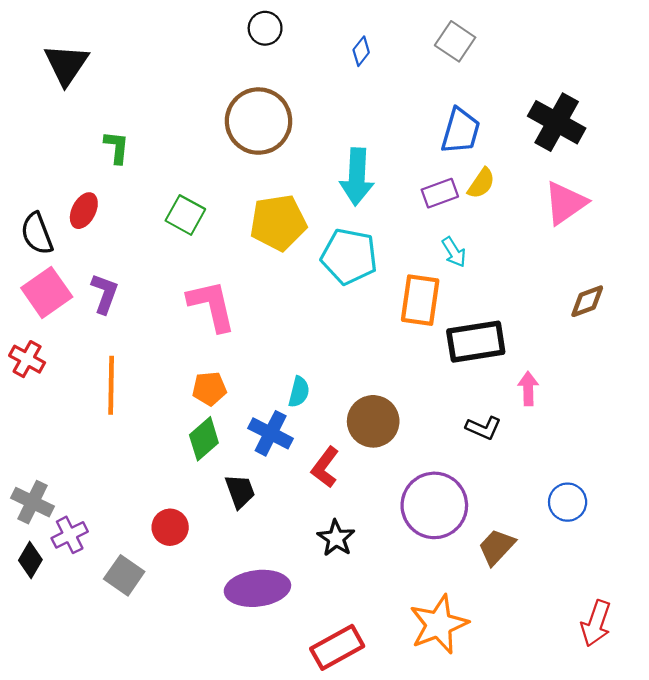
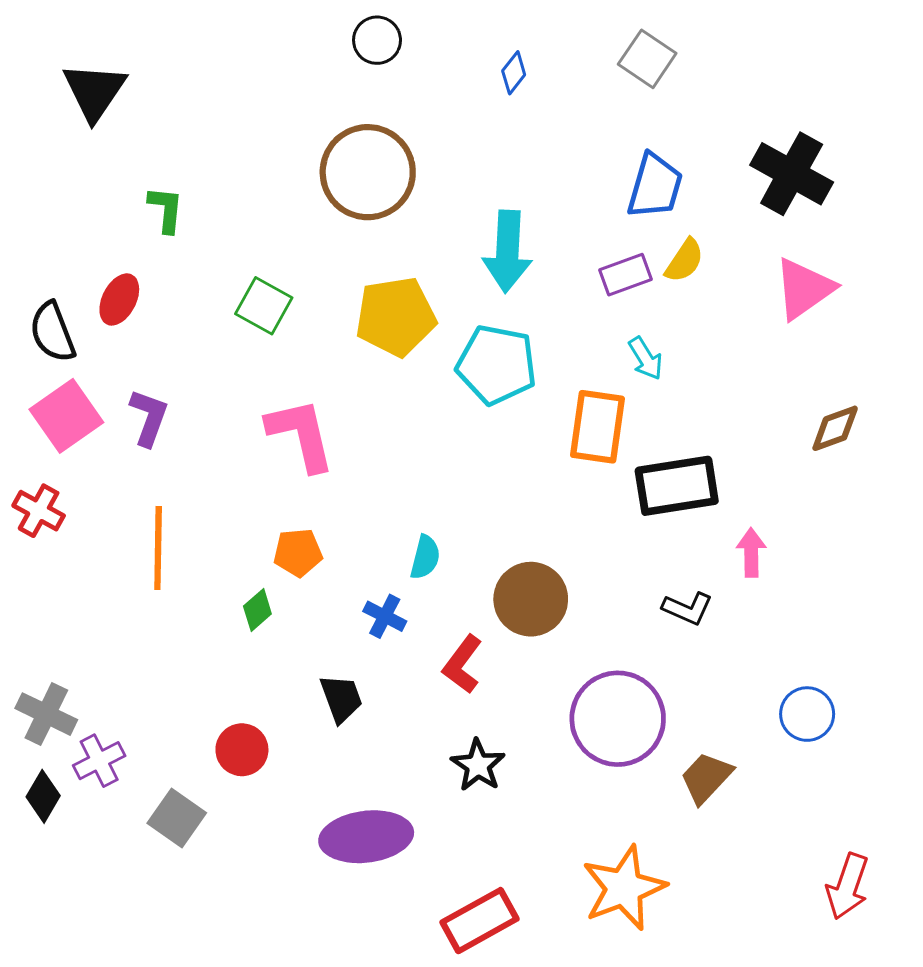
blue cross: (271, 433) -> (385, 616), size x0.7
green diamond: (204, 439) -> (257, 610), moved, size x0.7

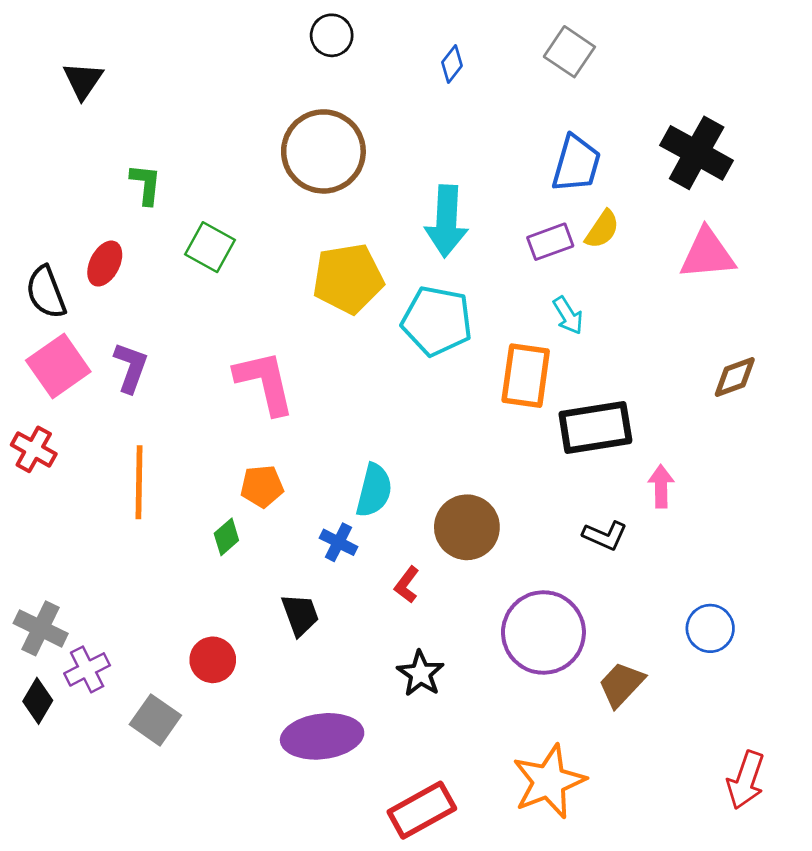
black triangle: (94, 91) -> (83, 80), size x0.7
pink triangle: (804, 289) -> (707, 254), turned 30
green square: (264, 306) -> (210, 247), moved
cyan semicircle: (425, 557) -> (374, 490), size x1.4
red L-shape: (462, 664) -> (407, 585), size x0.7

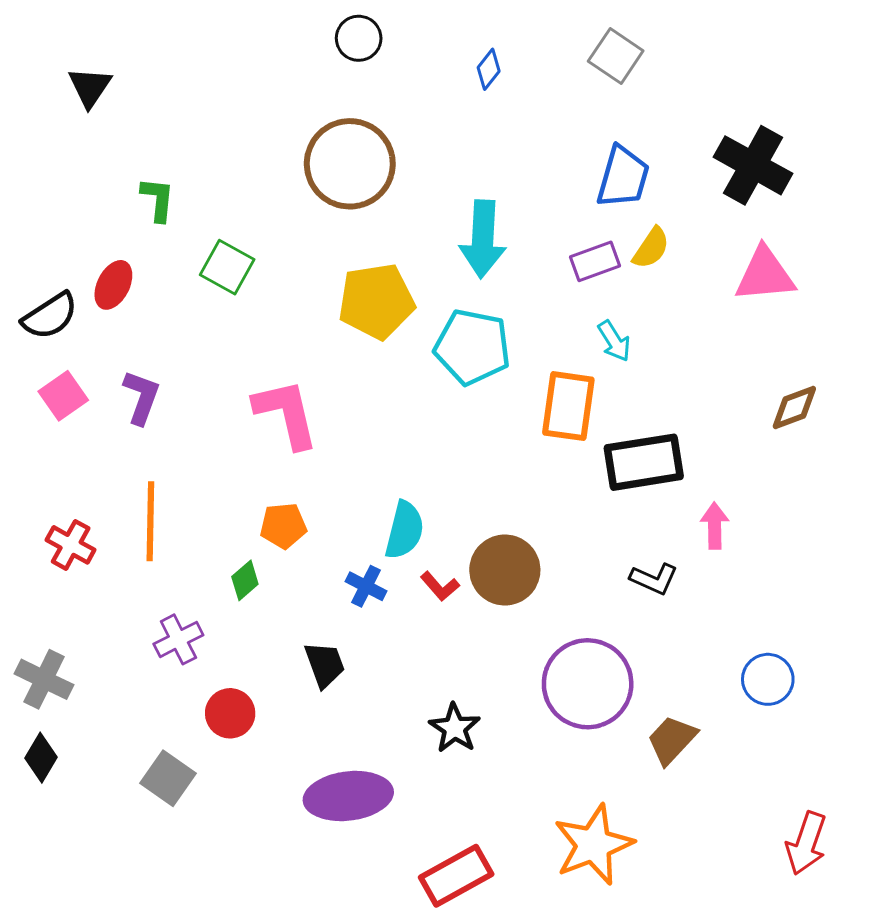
black semicircle: (46, 292) -> (50, 316), turned -102
pink square: (58, 366) -> (63, 396), size x0.7
red cross: (34, 449) -> (71, 545), moved
red L-shape: (407, 585) -> (440, 586), moved, turned -78
purple cross: (87, 669) -> (178, 639), moved

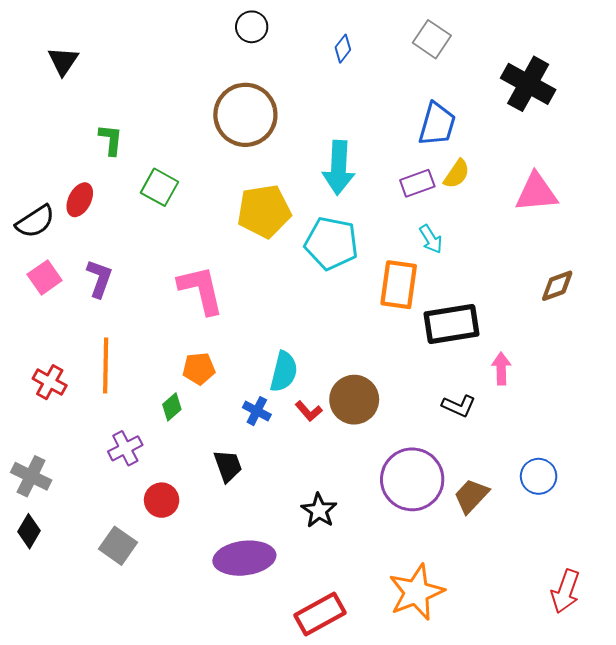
black cross: (753, 165) -> (528, 84), moved
brown trapezoid: (672, 740) -> (471, 496), moved

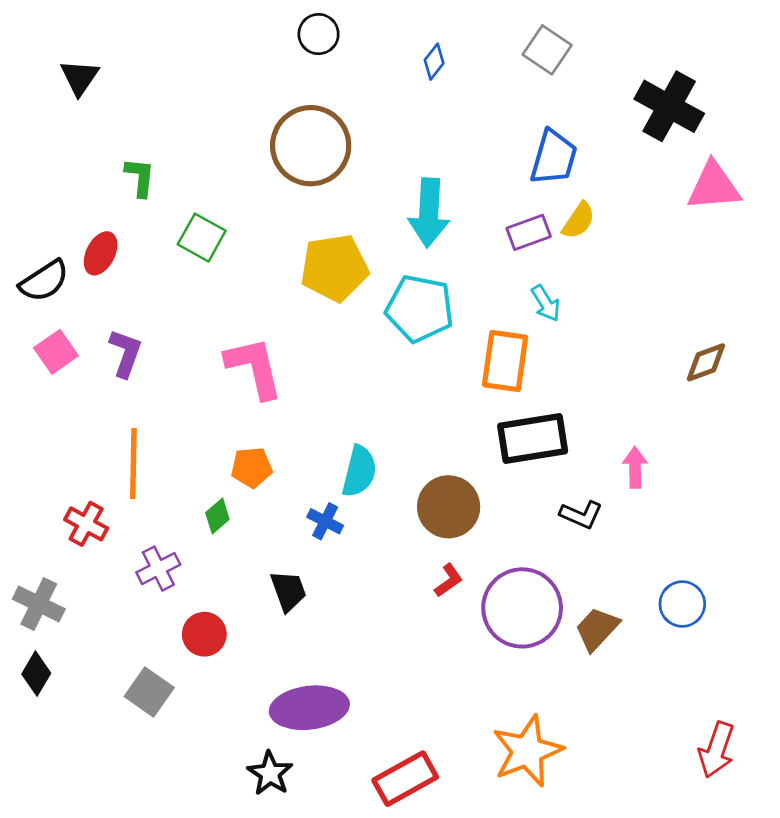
pink triangle: (536, 193) -> (714, 186), moved
black rectangle: (452, 324) -> (533, 439), moved
red cross: (50, 382) -> (86, 524), moved
red L-shape: (309, 411) -> (449, 580), moved, turned -84
black star: (319, 510) -> (270, 773), moved

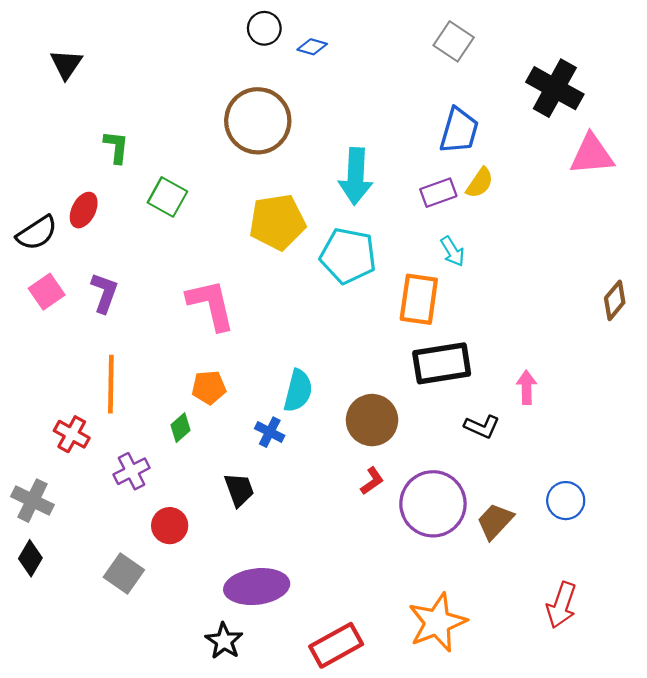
blue diamond: (434, 62) -> (312, 47), moved, turned 68
brown diamond: (706, 362) -> (615, 300), moved, turned -30
red arrow: (716, 750) -> (561, 605), moved

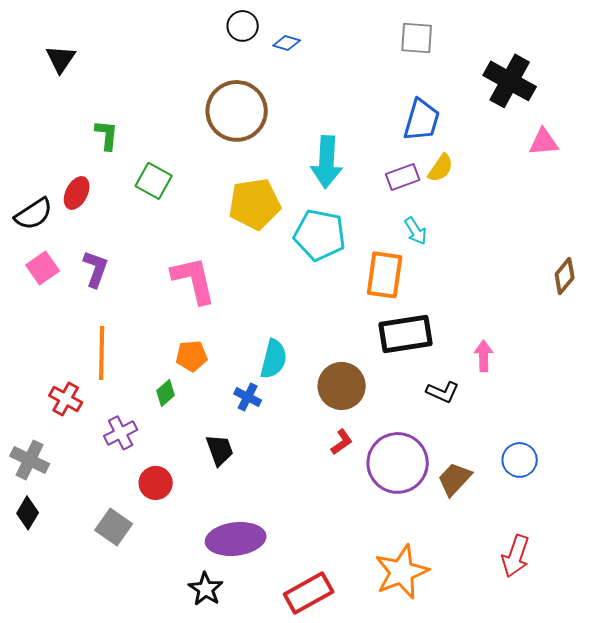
gray square: (454, 41) -> (417, 38), turned -30
pink triangle: (592, 155) -> (544, 142), size x0.7

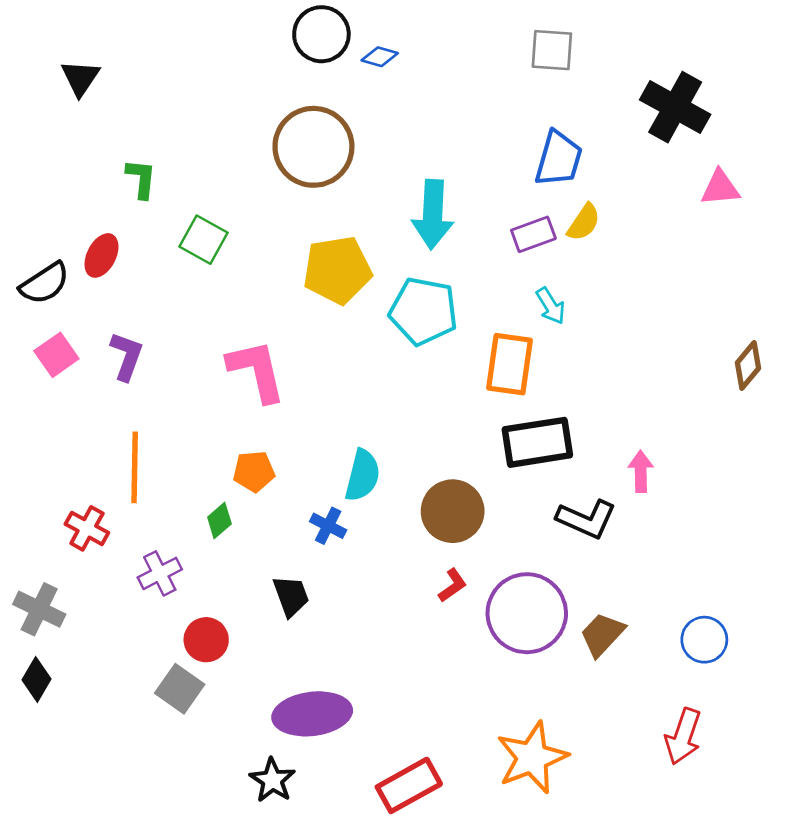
black circle: (243, 26) -> (321, 34), size x1.4
black L-shape: (443, 392) -> (586, 519), size x1.4
blue circle: (520, 460) -> (704, 640), moved
gray square: (114, 527) -> (180, 689), moved

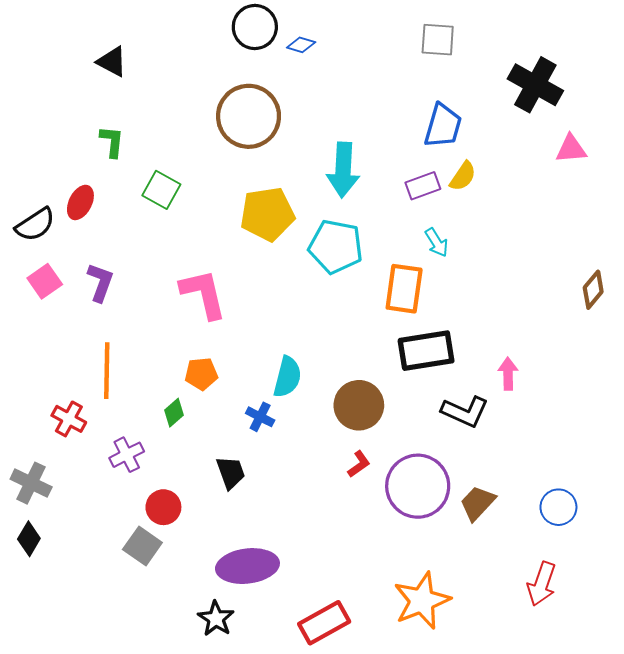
black triangle: (80, 78) -> (112, 62), moved, turned -36

